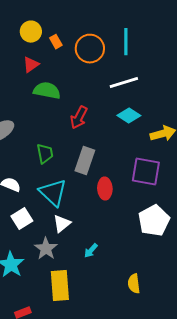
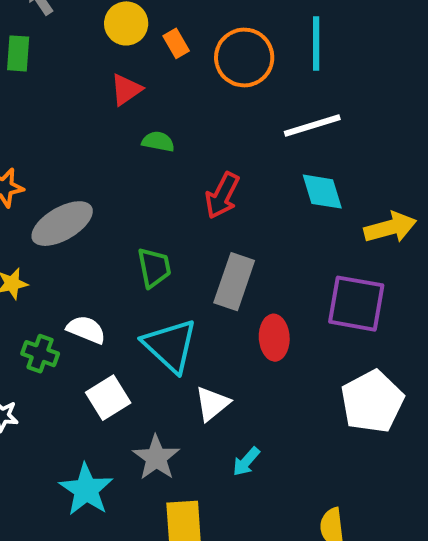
green semicircle: (47, 91) -> (158, 142), size x0.6
cyan diamond: (129, 116) -> (322, 192), turned 40
white triangle: (62, 224) -> (212, 404), moved

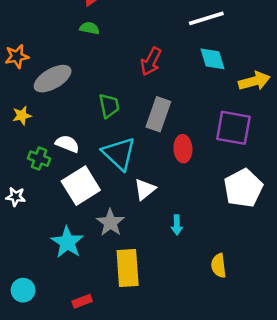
green semicircle: (158, 142) -> (89, 28), moved
white square: (108, 398) -> (81, 186), size x1.4
cyan arrow: (246, 462) -> (177, 225), moved, turned -42

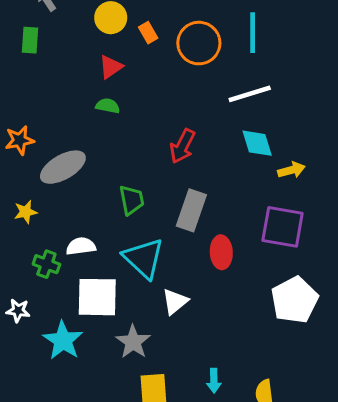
yellow arrow: (254, 81) -> (292, 170), moved, size x0.7
white semicircle: (67, 144) -> (81, 246), turned -30
white square: (81, 186) -> (97, 297), turned 33
cyan arrow: (177, 225) -> (214, 381), moved
cyan star: (67, 242) -> (63, 340), moved

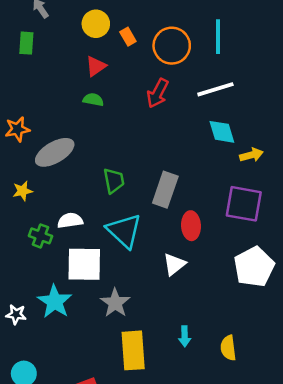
red arrow: (182, 146) -> (158, 93), moved
white triangle: (175, 302) -> (174, 264), moved
white star: (18, 311) -> (16, 314), moved

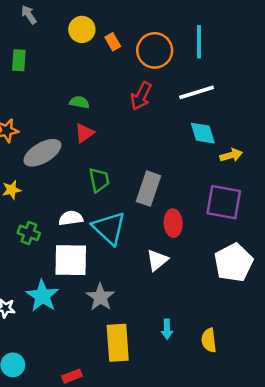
green rectangle: (26, 43) -> (19, 60), moved
red triangle: (96, 66) -> (84, 133), moved
white semicircle: (70, 221) -> (71, 218), moved

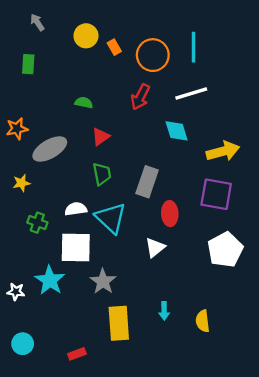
red triangle: (84, 133) -> (101, 137), moved
cyan diamond: (203, 133) -> (177, 131), moved
yellow arrow: (231, 155) -> (223, 151), size x1.6

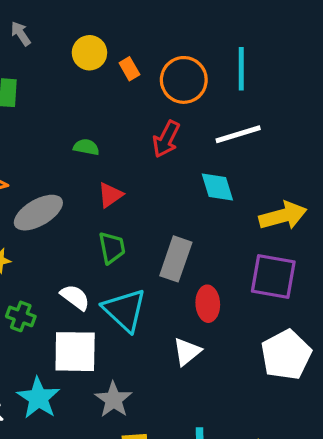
white semicircle: (76, 209) -> (75, 297), turned 45

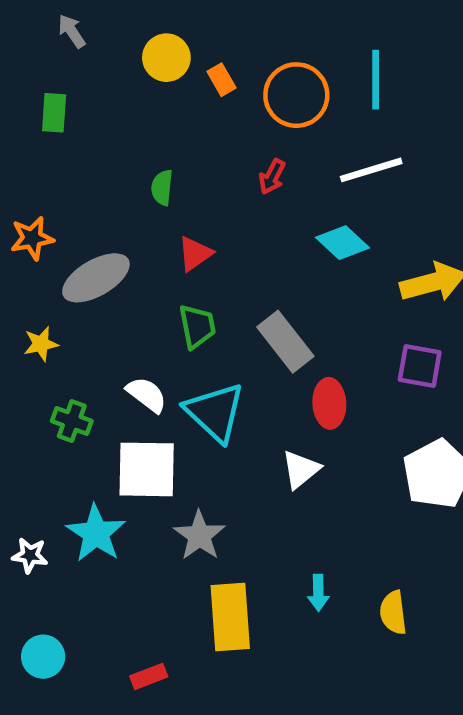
red arrow: (166, 139) -> (272, 177), size x0.7
green semicircle: (86, 147) -> (162, 188), turned -95
cyan diamond: (217, 187) -> (343, 243), turned -30
gray rectangle: (176, 259) -> (285, 342), turned -57
purple square: (273, 276) -> (420, 366), size x0.7

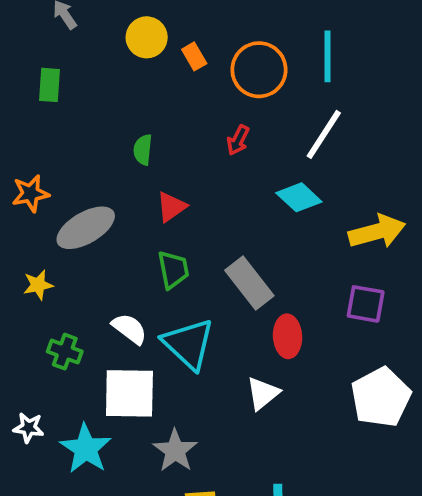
white line: (371, 170) -> (324, 134), turned -40
white star: (30, 555) -> (29, 428), moved

